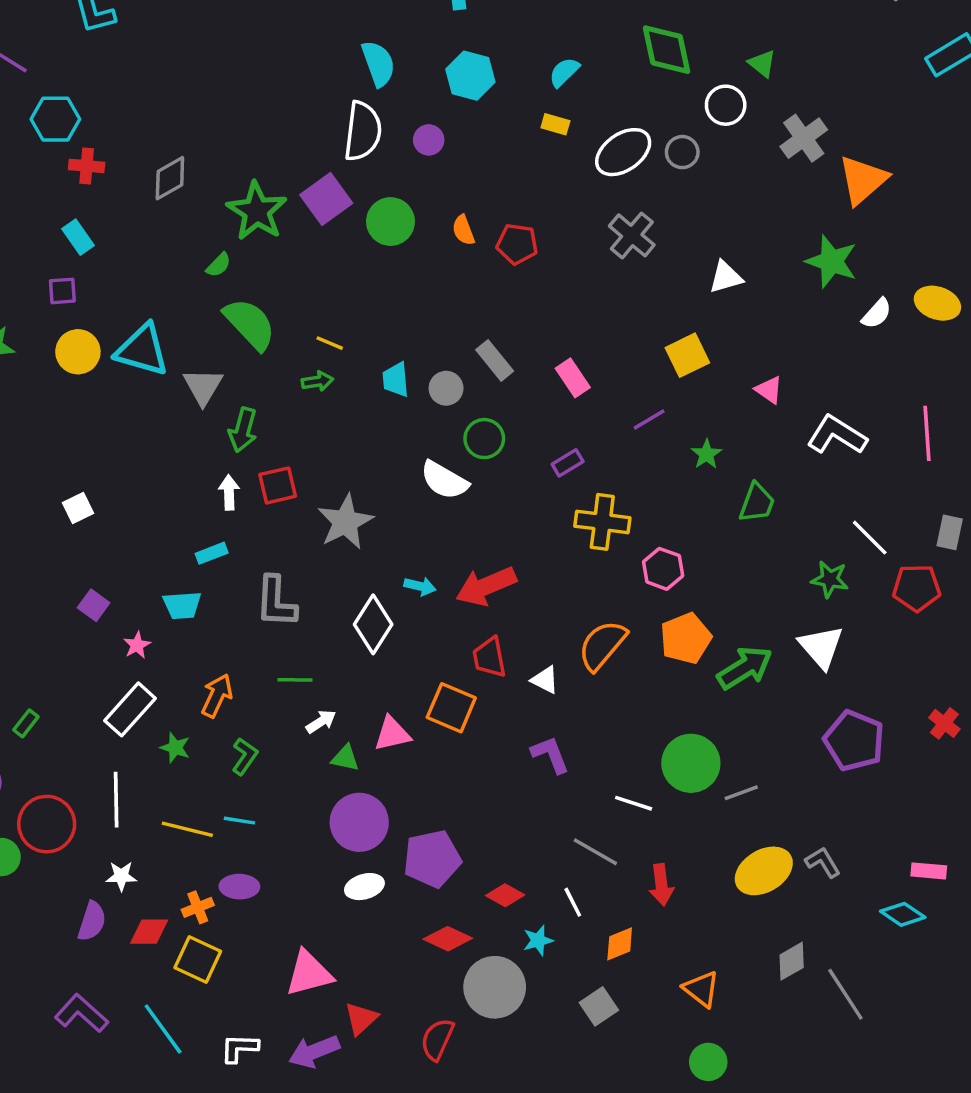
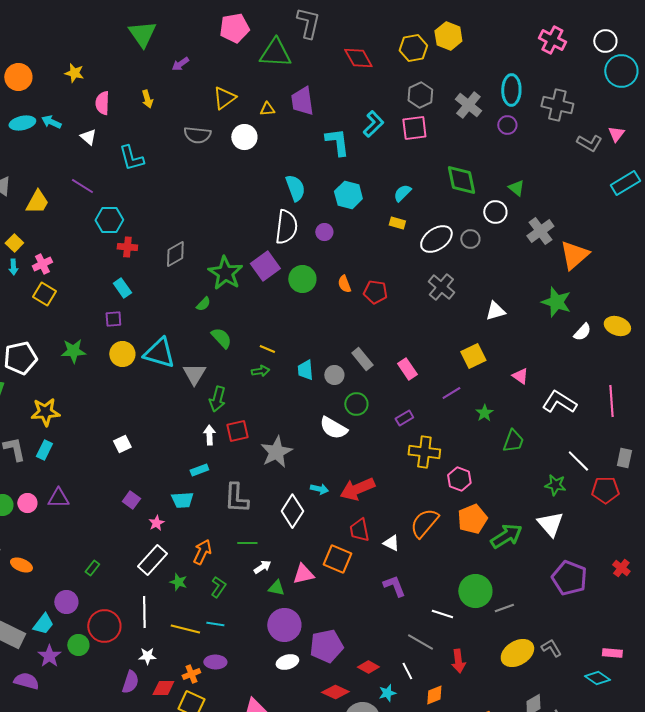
green semicircle: (250, 324) -> (221, 338), size x0.7

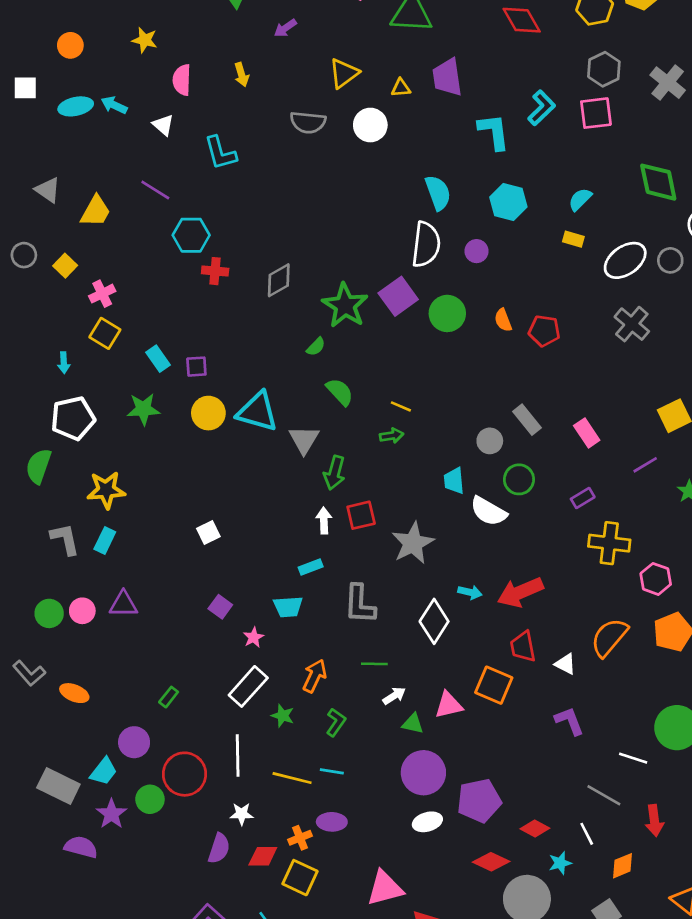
orange circle: (18, 77) -> (70, 45), size x0.7
cyan arrow: (13, 267) -> (64, 363), moved
cyan rectangle: (122, 288) -> (158, 359), moved
cyan trapezoid: (305, 370) -> (454, 481), moved

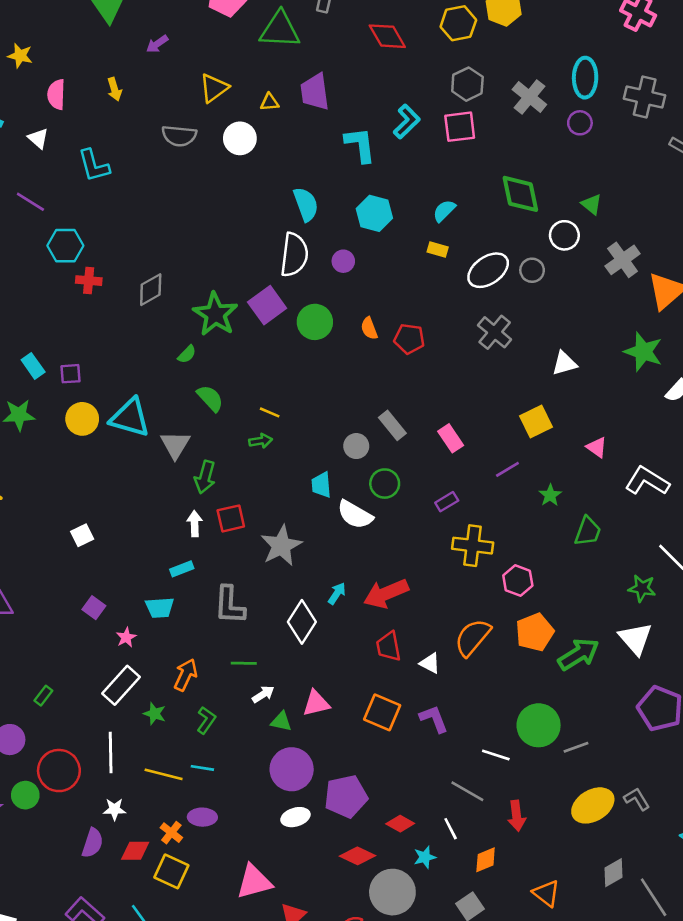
cyan arrow: (470, 592) -> (337, 593), turned -70
orange square: (494, 685) -> (382, 712), moved
orange cross: (300, 838) -> (171, 833), turned -30

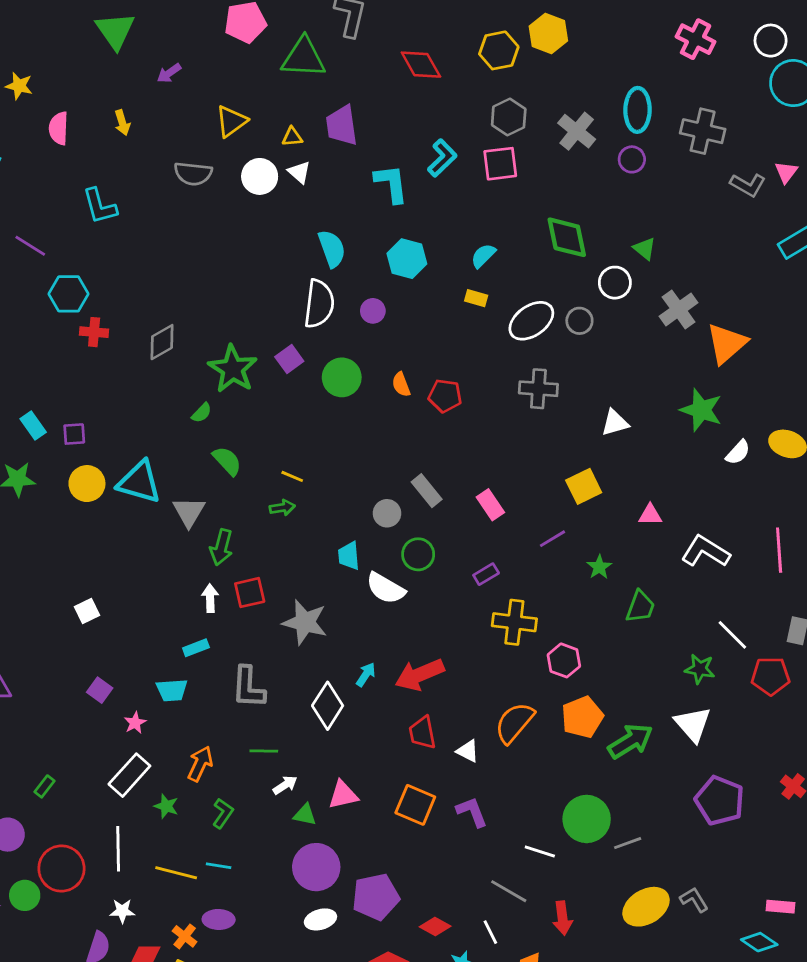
white triangle: (38, 138) -> (299, 172), moved
purple square: (267, 305) -> (289, 359), size x0.7
gray cross: (495, 332) -> (538, 389), turned -36
pink triangle: (597, 447) -> (650, 515), turned -35
gray star: (281, 546) -> (305, 622), turned -30

